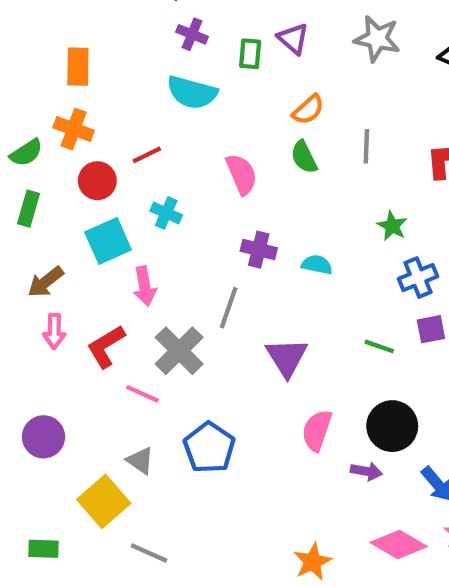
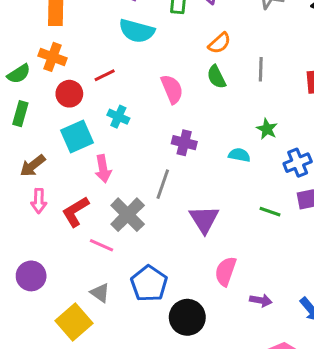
green star: (392, 226) -> (267, 129), moved
cyan semicircle: (317, 265) -> (239, 155), moved
black circle: (392, 426) -> (187, 317), moved

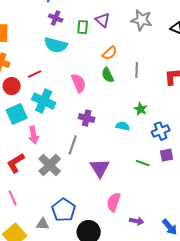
cyan cross: (118, 117) -> (44, 101), size x1.6
pink line: (102, 245) -> (13, 198), moved, turned 42
gray triangle: (100, 293) -> (43, 224), moved, turned -32

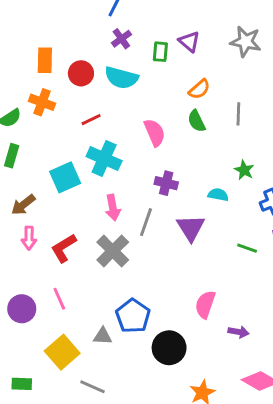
purple cross: (56, 18) -> (121, 39), turned 32
red circle: (12, 86) -> (81, 73), moved
pink arrow: (34, 135) -> (113, 208), moved
purple triangle: (100, 168) -> (191, 228), moved

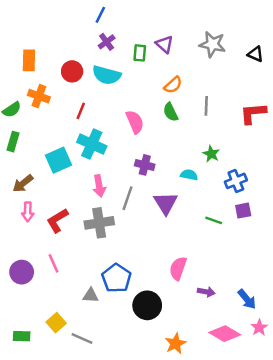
orange rectangle: (45, 60) -> (29, 60), moved
red line: (91, 120) -> (81, 111), turned -42
gray cross: (113, 251) -> (99, 223), turned 36
yellow square: (62, 352) -> (56, 323), moved, size x0.7

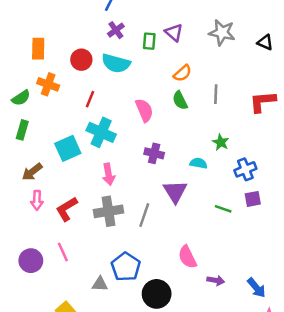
gray line: (127, 198) -> (144, 215), moved
pink semicircle: (178, 268) -> (187, 257), turned -45

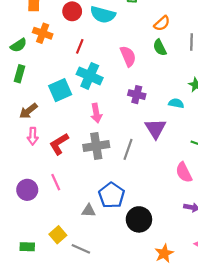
pink semicircle: (187, 257) -> (184, 172), moved

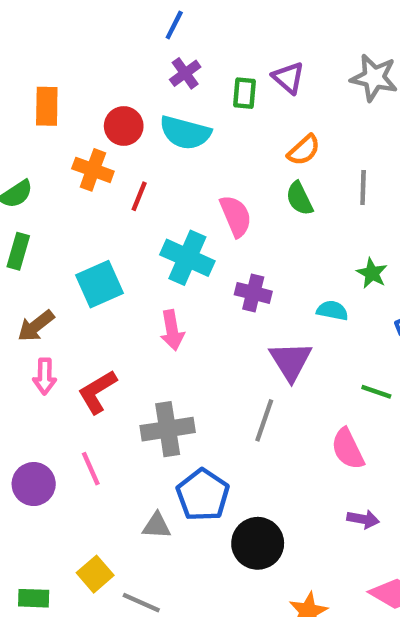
orange cross: (43, 33) -> (93, 170), moved
cyan cross: (90, 76) -> (187, 258), moved
gray cross: (96, 146) -> (168, 429), moved
gray line: (128, 149) -> (264, 420), moved

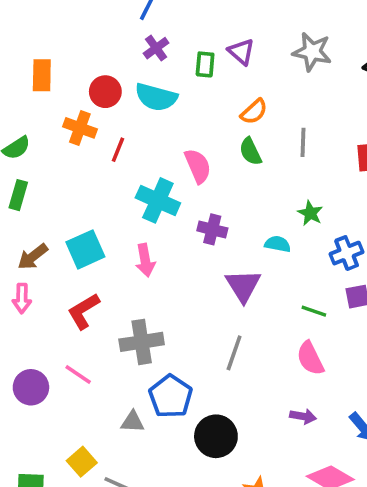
cyan square: (100, 284) -> (85, 249), moved
pink arrow: (45, 376) -> (22, 298), moved
gray line: (264, 420) -> (234, 353), moved
pink semicircle: (348, 449) -> (310, 358), moved
pink line: (91, 469) -> (78, 375), turned -32

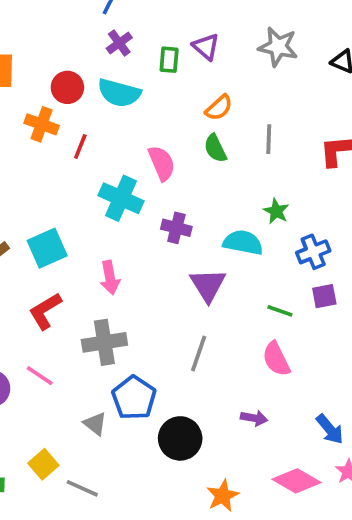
cyan semicircle: (278, 244) -> (243, 243), size x1.5
pink arrow: (145, 260) -> (110, 278), moved
purple arrow: (303, 416) -> (254, 418), moved
gray triangle: (133, 422) -> (95, 424), turned 35

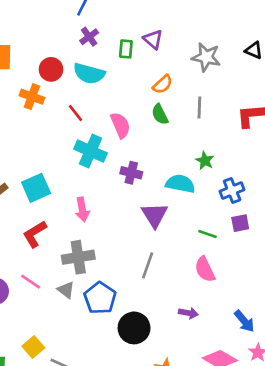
gray star: (278, 47) -> (206, 57), moved
red line: (80, 146) -> (76, 113), moved, turned -60
gray triangle: (95, 424) -> (66, 290), moved

